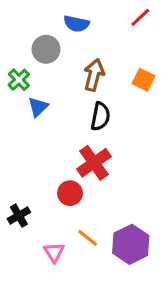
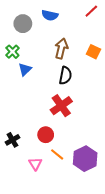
gray circle: (46, 49) -> (23, 24), moved
red circle: (70, 193) -> (46, 135), moved

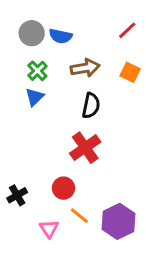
red line: (91, 11) -> (127, 30), moved
blue semicircle: (50, 15) -> (61, 36), moved
brown arrow: (61, 49) -> (85, 68), turned 66
green cross: (12, 52) -> (37, 71), moved

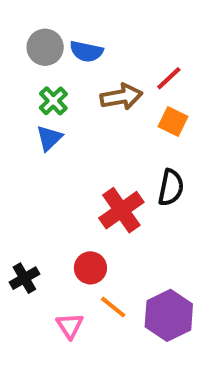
red line: (127, 30) -> (169, 78), moved
orange square: (130, 72) -> (173, 122), moved
black semicircle: (91, 106) -> (171, 187), moved

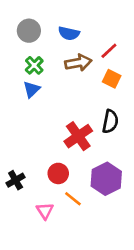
blue semicircle: (86, 51) -> (69, 33), moved
purple hexagon: (169, 315) -> (106, 179), moved

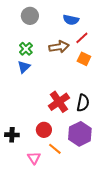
gray circle: (29, 31) -> (30, 16), moved
blue semicircle: (69, 33) -> (71, 20), moved
black semicircle: (110, 121) -> (83, 103), moved
black cross: (16, 180) -> (12, 135), turned 32

